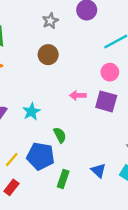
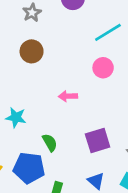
purple square: (106, 101) -> (98, 141), moved, turned -30
cyan star: (31, 112) -> (16, 117), turned -30

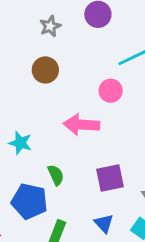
pink circle: (103, 68) -> (111, 91), moved
pink arrow: (68, 96) -> (81, 125), size x1.6

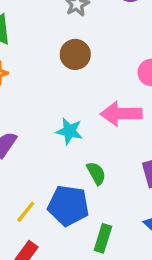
cyan star: (20, 143) -> (69, 131), moved

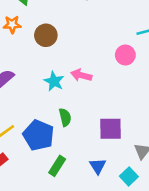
brown circle: (75, 54) -> (46, 35), moved
pink arrow: (121, 114) -> (81, 75), moved, size x0.7

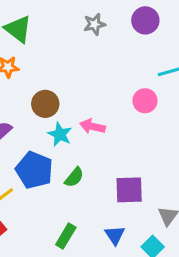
brown circle: (46, 35) -> (45, 104), moved
green semicircle: (65, 117) -> (74, 177), turned 54
blue pentagon: (38, 135) -> (34, 170), moved

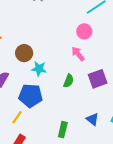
pink arrow: (92, 126) -> (78, 54), moved, turned 56
green semicircle: (74, 177) -> (69, 81), moved
purple square: (129, 190) -> (98, 79), moved

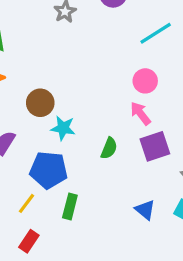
pink circle: (84, 31) -> (145, 81), moved
pink arrow: (78, 54) -> (140, 113), moved
green rectangle: (63, 130) -> (70, 207), moved

